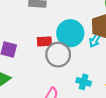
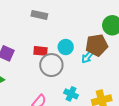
cyan circle: (70, 33) -> (66, 47), size x0.6

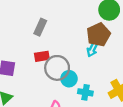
gray rectangle: (39, 15) -> (40, 27), moved, turned -63
cyan circle: (66, 47) -> (69, 79), moved

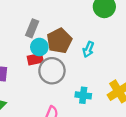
brown pentagon: (98, 35) -> (59, 41), moved
cyan circle: (69, 79) -> (39, 47), moved

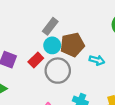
cyan arrow: (88, 49) -> (97, 60), turned -112
red rectangle: (35, 59) -> (36, 60), moved, turned -48

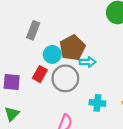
gray rectangle: (50, 26) -> (33, 30), moved
cyan arrow: (97, 60) -> (88, 62), moved

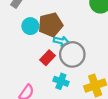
red rectangle: (40, 74) -> (47, 58), moved
gray circle: (65, 78) -> (72, 54), moved

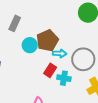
gray circle: (72, 54) -> (83, 59), moved
cyan cross: (61, 81) -> (64, 78), moved

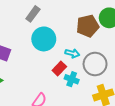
brown pentagon: (47, 41) -> (88, 26), moved
cyan circle: (30, 45) -> (44, 39), size x1.5

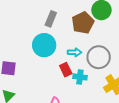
gray rectangle: (33, 14) -> (51, 19), moved
red rectangle: (59, 69) -> (66, 70), turned -56

